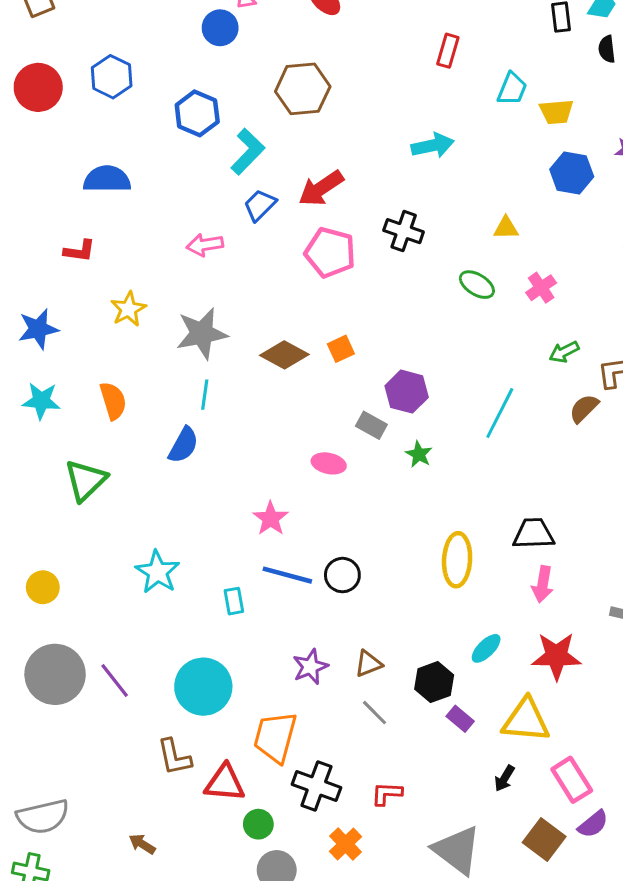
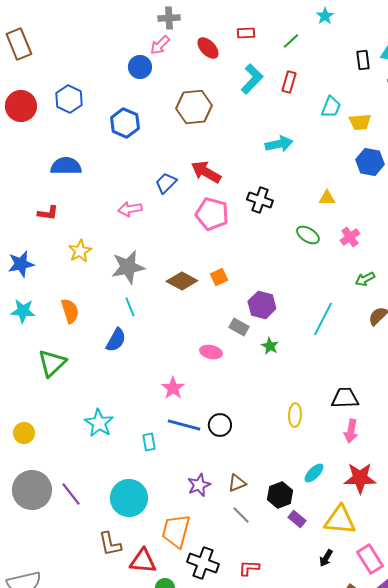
cyan L-shape: (248, 152) -> (252, 79), moved
red arrow: (321, 188) -> (206, 172), turned 64
cyan line: (205, 395) -> (130, 307), turned -30
yellow ellipse: (457, 560) -> (295, 415), size x0.7

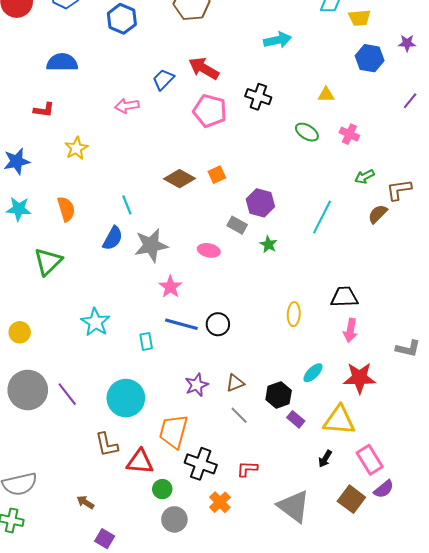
pink cross: (350, 237) -> (349, 134), turned -30
gray star: (128, 267) -> (151, 245), moved

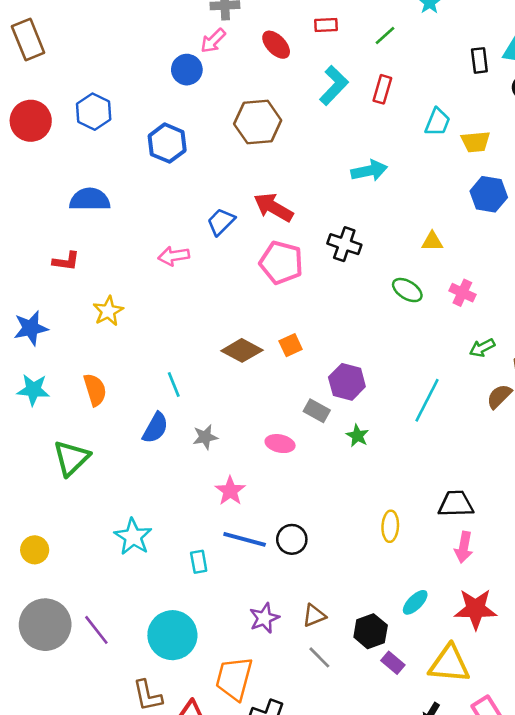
gray star: (151, 245) -> (205, 437), size x0.6

